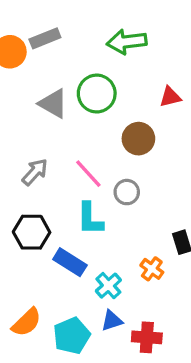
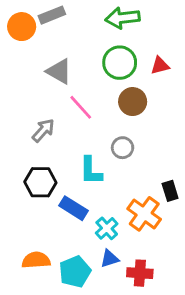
green circle: (97, 94) -> (120, 63), moved
pink line: (88, 174) -> (81, 107), moved
orange cross: (152, 269) -> (144, 214), size x1.6
orange semicircle: (27, 322) -> (36, 260), turned -140

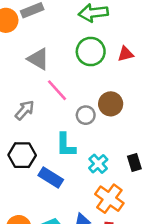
brown circle: (133, 102) -> (111, 104), moved
gray circle: (123, 148) -> (86, 115), moved
orange cross: (144, 214) -> (109, 199), moved
cyan cross: (107, 228) -> (98, 164), moved

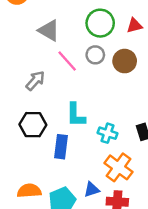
brown circle: (111, 104) -> (125, 61), moved
gray circle: (86, 115) -> (95, 55), moved
cyan cross: (98, 164) -> (107, 133), turned -30
blue rectangle: (51, 177) -> (61, 147), turned 65

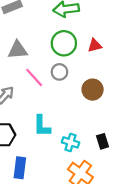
gray triangle: (49, 30) -> (18, 50), turned -35
brown circle: (125, 61) -> (93, 90), moved
blue rectangle: (61, 147) -> (20, 168), moved

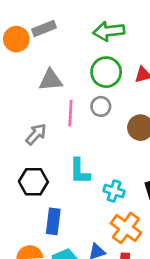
pink line: (34, 77) -> (70, 113), turned 45

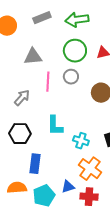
gray rectangle: (44, 29) -> (42, 18), moved

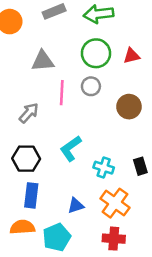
cyan L-shape: (55, 126) -> (71, 148), turned 55
blue rectangle: (35, 164) -> (31, 195), moved
blue triangle: (68, 187) -> (76, 206), moved

